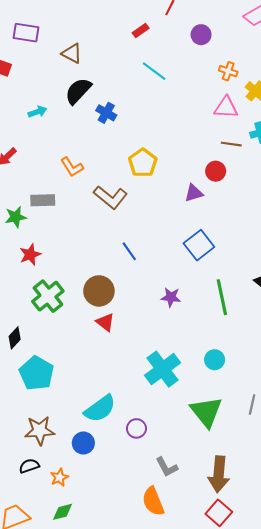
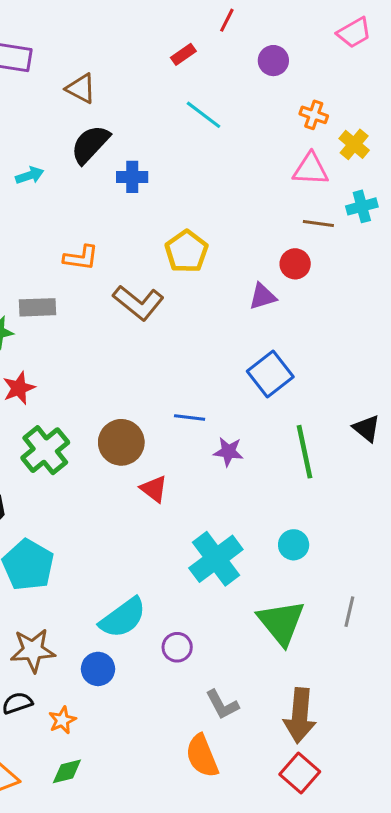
blue cross: (106, 113) -> (132, 177), turned -30
orange L-shape: (72, 167) -> (81, 258), turned -50
blue line: (129, 251) -> (190, 418), moved, turned -48
red triangle: (105, 322) -> (154, 489), moved

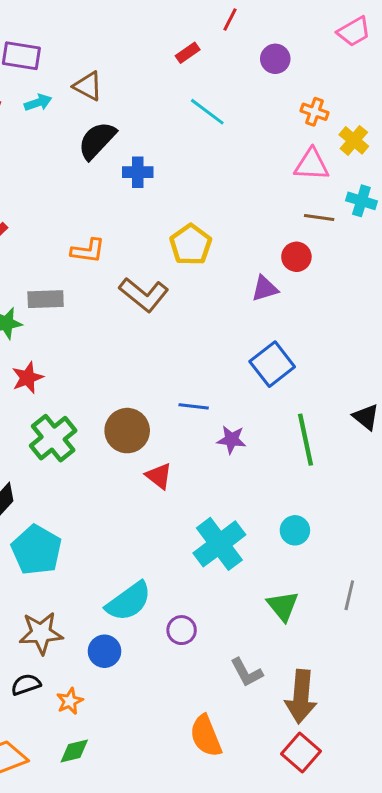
cyan arrow: (30, 175) -> (38, 103), moved
cyan cross: (362, 206) -> (361, 201), turned 32
green triangle: (281, 622) -> (283, 606), size x0.7
gray L-shape: (222, 705) -> (247, 672), moved

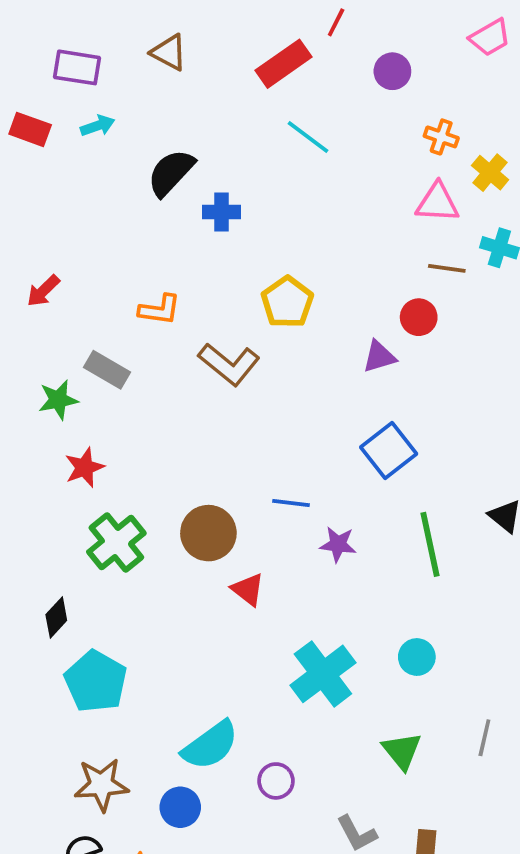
red rectangle: (188, 53) -> (284, 64), size x1.8
brown triangle: (88, 86) -> (169, 52), moved
gray rectangle: (46, 299) -> (107, 370), turned 32

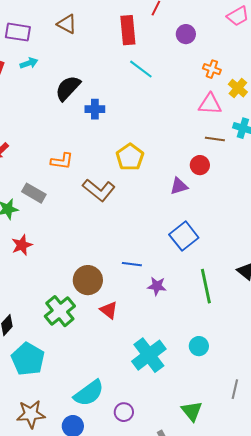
red rectangle: (284, 64) -> (128, 30), turned -60
green cross: (116, 542) -> (60, 311), moved
green triangle: (402, 751) -> (192, 411), moved

